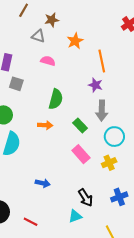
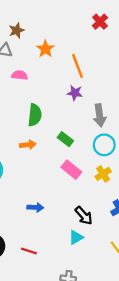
gray arrow: (102, 111) -> (100, 115), moved

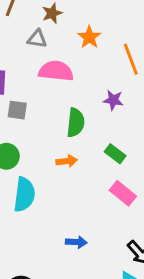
pink semicircle: (20, 75) -> (56, 71), size x1.6
purple star: (75, 93) -> (113, 100), moved

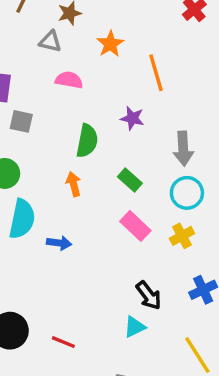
pink semicircle: (56, 71) -> (69, 80), size x0.7
orange arrow: (67, 161) -> (74, 184), turned -102
blue arrow: (76, 242) -> (59, 243), moved

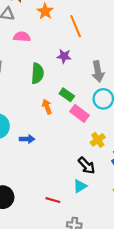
orange arrow: (74, 184) -> (47, 107), moved
pink rectangle: (135, 226) -> (79, 113), moved
yellow cross: (182, 236) -> (98, 140), moved
red line: (63, 342) -> (53, 200), moved

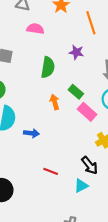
red line: (53, 200) -> (51, 171), moved

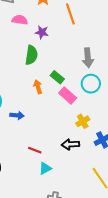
purple star: (76, 52) -> (42, 32), moved
black arrow: (90, 165) -> (70, 144), turned 126
cyan triangle: (81, 186) -> (45, 168), moved

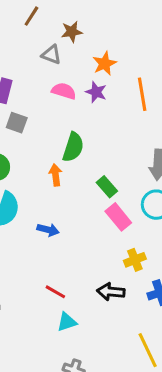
purple star: (42, 32) -> (96, 92), moved
orange arrow: (38, 87) -> (56, 175), moved
blue arrow: (17, 115) -> (48, 230), moved

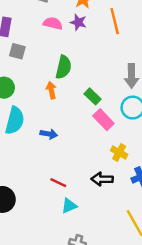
yellow cross: (135, 260) -> (119, 152), turned -35

